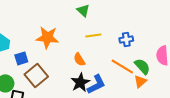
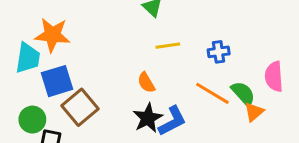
orange star: (47, 37) -> (52, 35), moved
blue square: (21, 58) -> (57, 81), size x1.5
orange triangle: (140, 81) -> (254, 112), moved

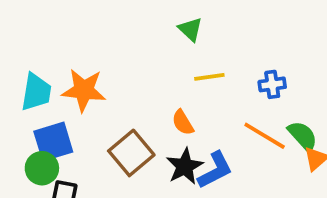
orange star: (52, 35) -> (84, 90), moved
blue square: (57, 81) -> (53, 142), moved
brown square: (80, 107) -> (131, 153), moved

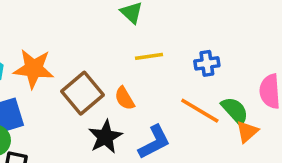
brown square: (131, 153) -> (83, 93), moved
black star: (185, 166) -> (105, 137), moved

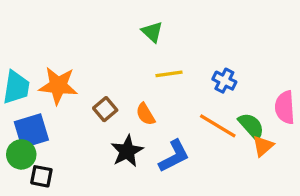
blue cross: (207, 63) -> (224, 81), turned 35
brown square: (83, 93) -> (105, 109), size x0.6

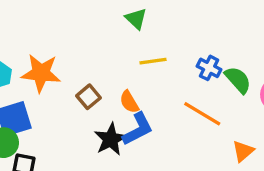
green semicircle: (251, 126) -> (238, 80), moved
orange triangle: (263, 146) -> (243, 151), moved
blue L-shape: (174, 156) -> (138, 129), moved

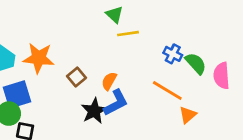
yellow line: (153, 61) -> (128, 34), moved
orange semicircle: (129, 102) -> (109, 81), turned 60
orange triangle: (243, 151) -> (188, 115), moved

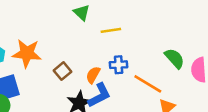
green triangle: (114, 15) -> (82, 13), moved
blue cross: (173, 54) -> (119, 65), moved, turned -30

